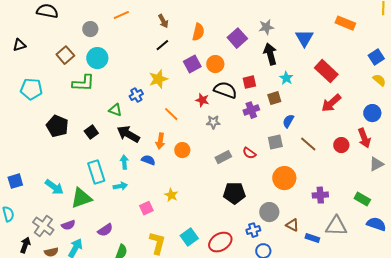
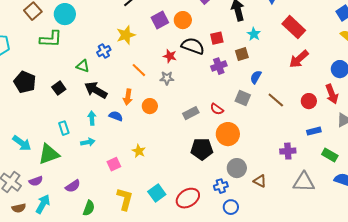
gray star: (213, 122) -> (167, 78), moved
gray square: (275, 142) -> (243, 98), turned 35
cyan rectangle: (96, 172) -> (64, 128), size x0.6
orange circle: (284, 178) -> (228, 134), moved
blue rectangle: (312, 238) -> (314, 131), moved, turned -32

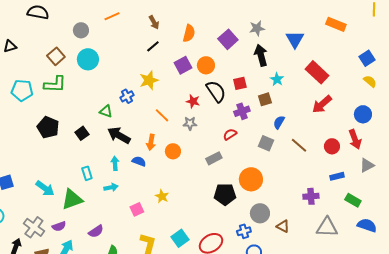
green L-shape: (51, 39) -> (55, 84), moved
black semicircle: (193, 46) -> (216, 91), turned 35
red semicircle: (217, 109) -> (230, 134), moved, turned 112

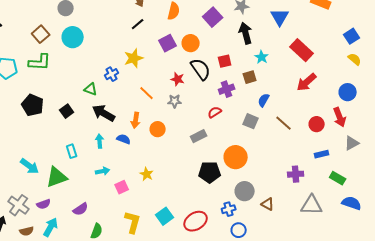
cyan arrow: (111, 187) -> (103, 171), moved

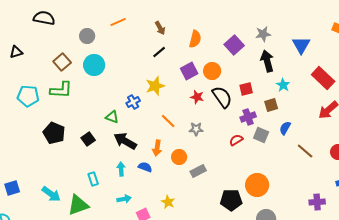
red star: (178, 79) -> (197, 97), moved
gray square: (251, 121) -> (261, 135), moved
gray rectangle: (199, 136) -> (198, 171), moved

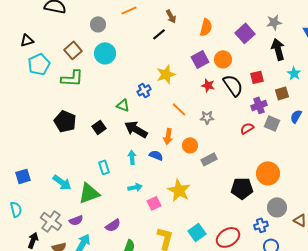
black line: (159, 52) -> (159, 34), moved
cyan pentagon: (28, 96) -> (39, 64), moved, turned -30
yellow star: (168, 202) -> (179, 190), size x1.6

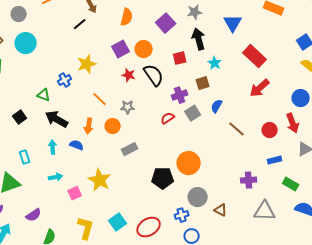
red square: (257, 77) -> (180, 58), moved
gray square: (272, 123) -> (193, 113), turned 35
orange circle: (190, 145) -> (113, 126), moved

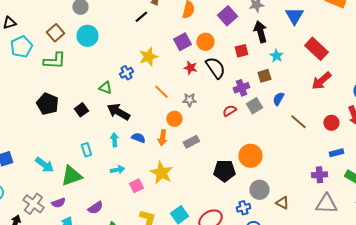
orange arrow: (89, 126) -> (162, 138), moved
purple cross: (249, 180) -> (319, 175), moved

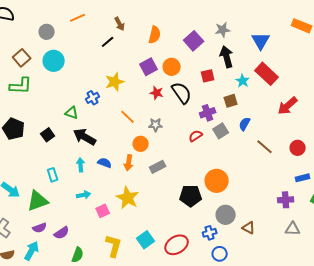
red rectangle: (316, 49) -> (267, 74), moved
purple semicircle: (58, 203) -> (40, 228), moved
gray triangle: (326, 204) -> (293, 229), size x0.7

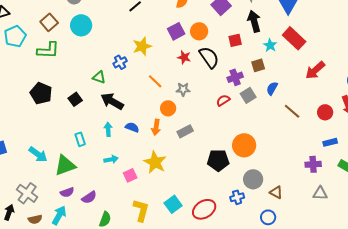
blue circle: (220, 254) -> (268, 217), moved

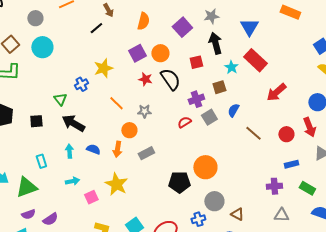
green triangle: (99, 77) -> (60, 99), turned 32
black square: (75, 99) -> (36, 121), turned 32

